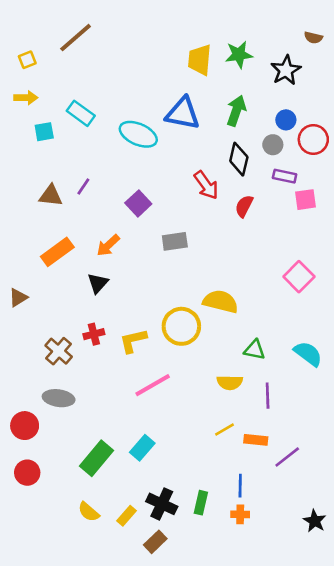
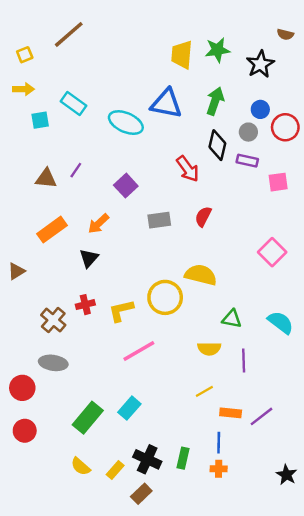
purple rectangle: (285, 176) -> (247, 161), moved
red semicircle: (244, 206) -> (203, 217), moved
orange rectangle: (256, 440) -> (231, 413), moved

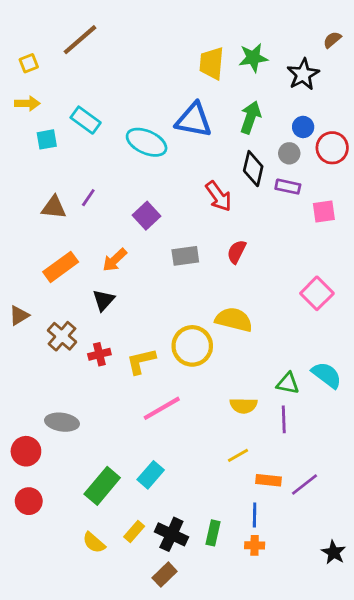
brown semicircle: (285, 34) -> (332, 40), turned 126
green triangle: (232, 319) -> (288, 383), moved
brown cross: (53, 320) -> (62, 336), moved
yellow rectangle: (115, 470) -> (134, 532), moved

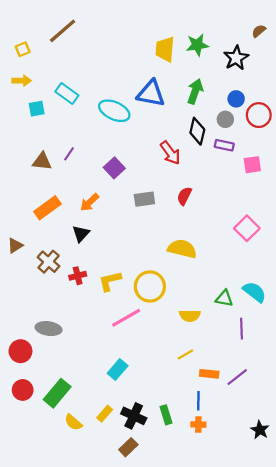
yellow circle: (192, 346) -> (150, 286), moved
purple line: (284, 419) -> (242, 329), moved
green rectangle: (102, 486) -> (57, 393), moved
green rectangle: (213, 533) -> (166, 415), turned -30

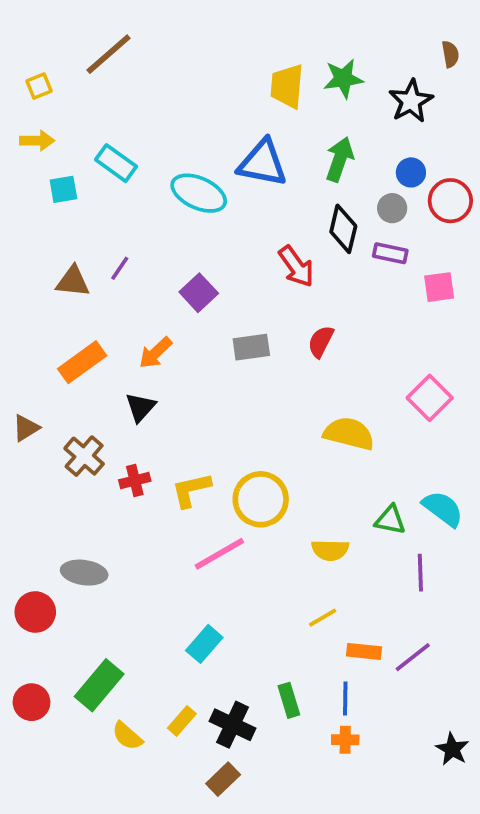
brown semicircle: (259, 31) -> (450, 54), turned 120
yellow semicircle: (182, 249) -> (349, 434), moved
red circle: (23, 390) -> (32, 702), moved
green rectangle: (166, 415) -> (289, 700), moved

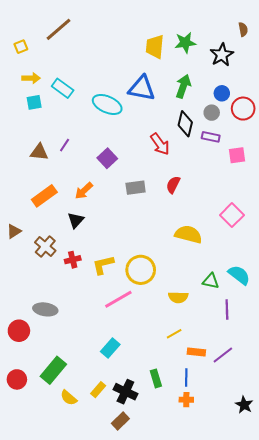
yellow arrow: (37, 141) -> (31, 78), moved

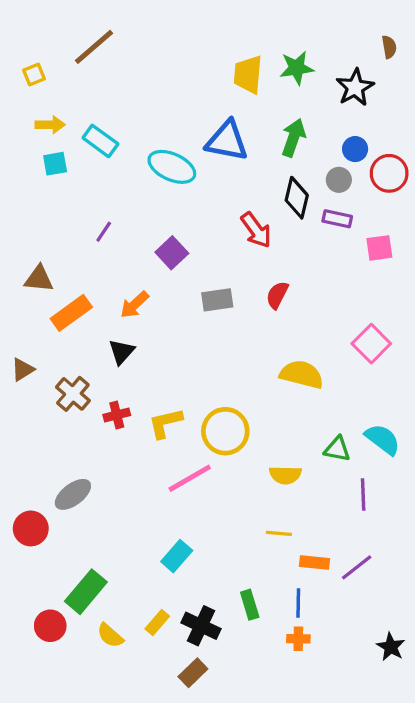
brown triangle: (39, 152) -> (39, 279), moved
gray ellipse: (45, 309) -> (73, 494), turned -45
yellow line: (174, 334) -> (279, 533), turned 35
red circle: (17, 379) -> (50, 626), moved

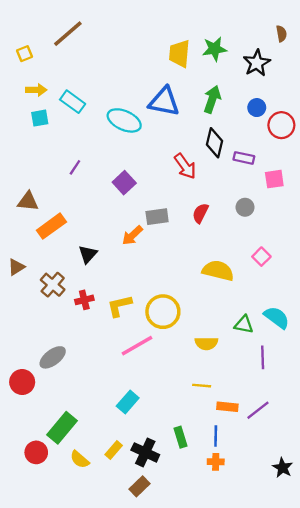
gray circle: (339, 180) -> (245, 207), moved
orange arrow: (135, 305) -> (132, 235), moved
pink square: (371, 344) -> (261, 257), moved, size x0.7

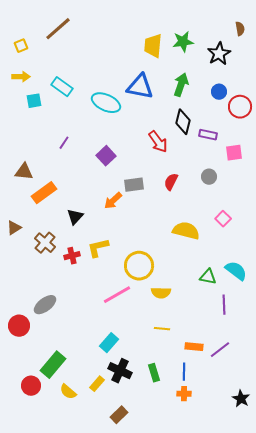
yellow arrow: (36, 90) -> (21, 77), moved
yellow L-shape: (120, 306) -> (98, 248), moved
yellow semicircle: (206, 343) -> (161, 293), moved
yellow line: (202, 386) -> (162, 329), moved
black cross: (145, 452) -> (120, 371), moved

